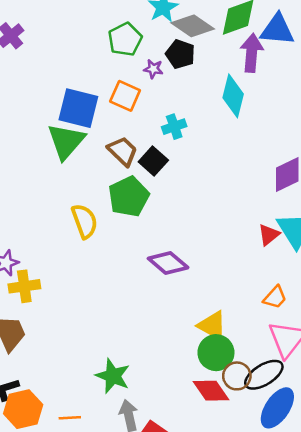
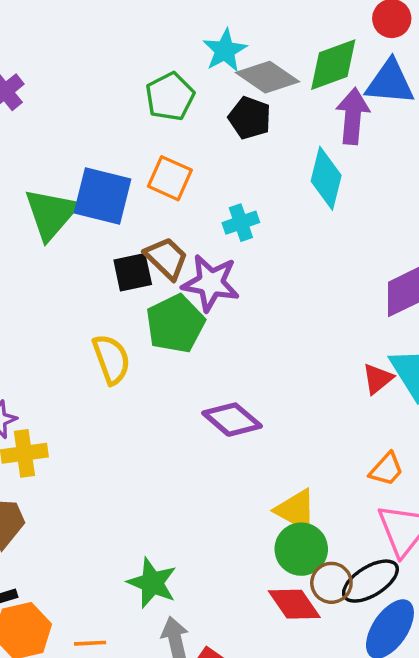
purple star: (153, 69) -> (211, 283), moved, size x2.0
green triangle: (66, 141) -> (51, 214), moved
black square: (153, 161) -> (133, 272), moved, turned 36

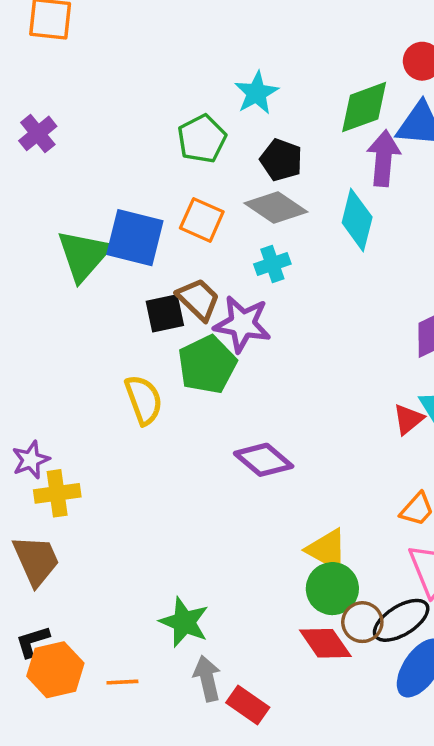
gray diamond: (268, 77) -> (276, 208), moved

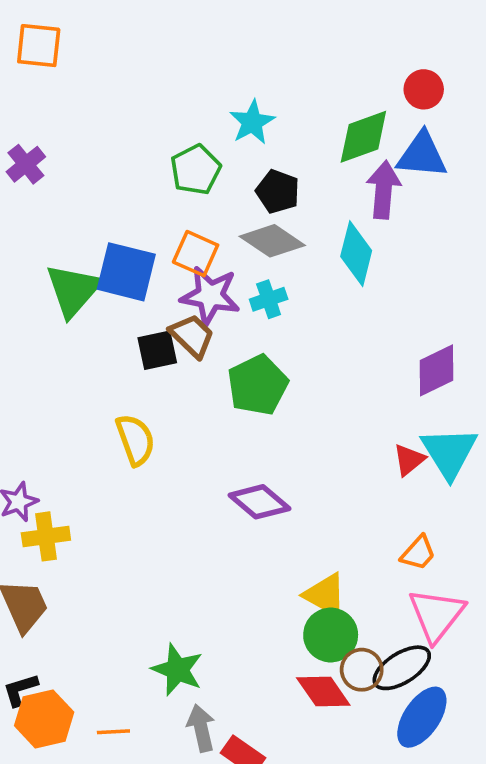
purple star: (242, 324) -> (210, 296), moved
green pentagon: (207, 365) -> (258, 385), moved

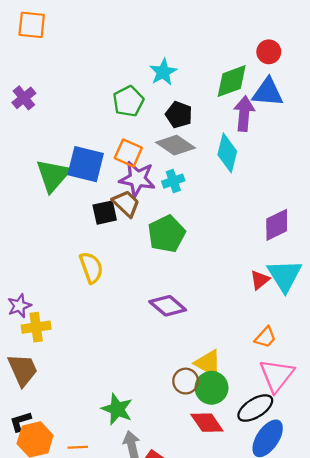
brown circle: (362, 670) -> (186, 381), moved

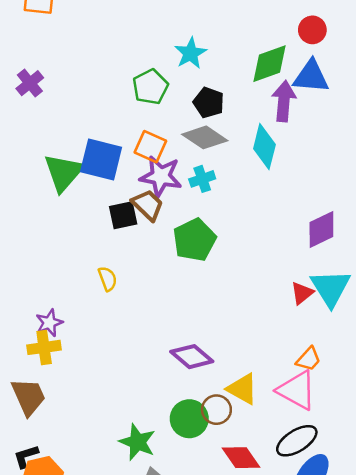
yellow semicircle: (91, 268) -> (108, 279), size x0.7
purple star: (19, 306) -> (49, 323), moved
purple diamond: (168, 306) -> (192, 357), moved
pink triangle: (277, 375) -> (297, 390), moved, turned -39
green circle: (211, 388) -> (189, 419), moved

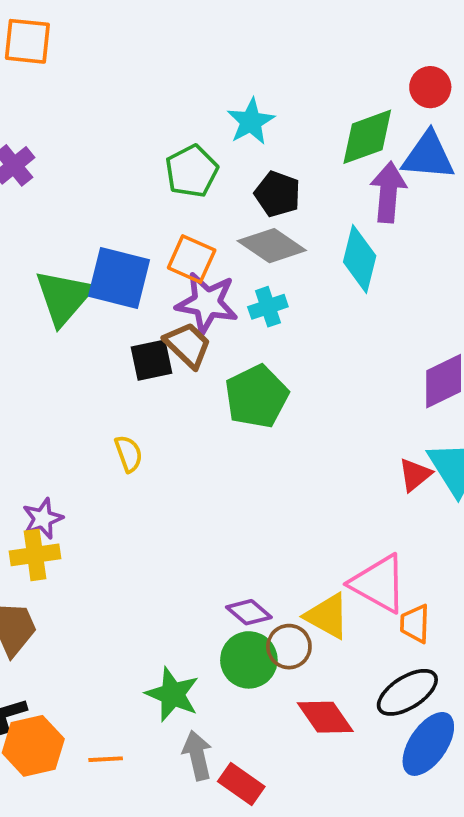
purple diamond: (192, 357) -> (249, 612), moved, size x0.7
orange trapezoid: (308, 359) -> (415, 624), moved, turned 140
pink triangle: (297, 390) -> (379, 584), moved

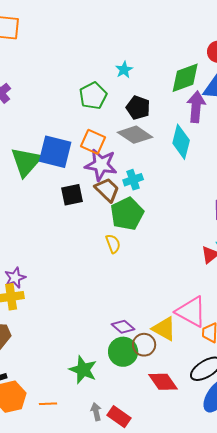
cyan star: (251, 121) -> (124, 70), size x0.7
cyan cross: (268, 307) -> (133, 180), moved
brown trapezoid: (188, 345) -> (107, 190), moved
yellow semicircle: (129, 454) -> (113, 244), moved
gray arrow: (197, 755) -> (96, 412), moved, size x0.7

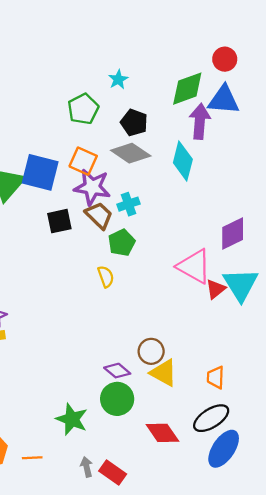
green pentagon: (127, 214) -> (122, 243), size x0.7
pink triangle: (191, 312) -> (194, 266), moved
brown circle: (144, 345) -> (151, 351), moved

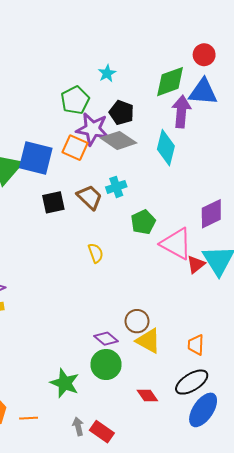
purple star: (92, 187) -> (93, 129), moved
green pentagon: (122, 243) -> (143, 222), moved
red diamond: (162, 433) -> (147, 395), size x0.7

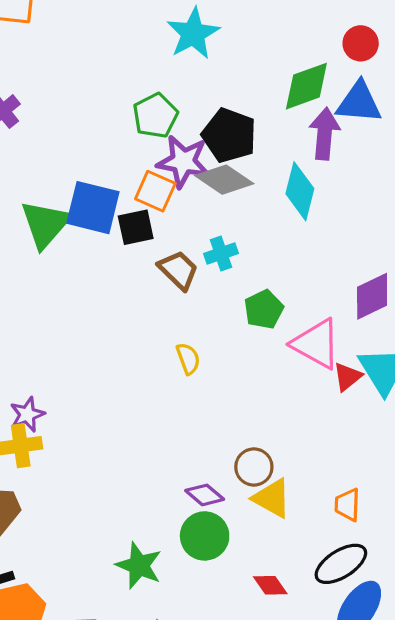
cyan star: (107, 73) -> (193, 34), moved, size x1.8
black pentagon: (121, 113) -> (229, 135), size x1.4
black square: (53, 202) -> (136, 227), moved

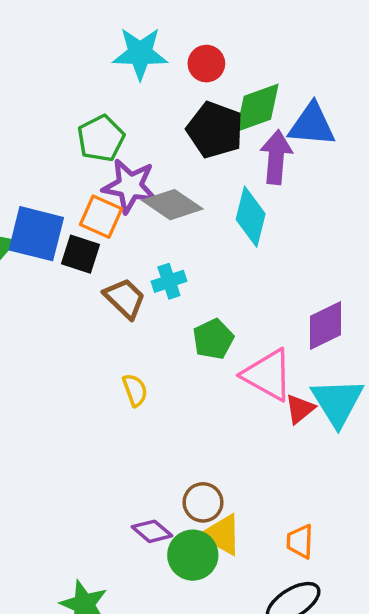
cyan star: (193, 34) -> (140, 53), turned 30
red circle: (361, 43) -> (206, 64), moved
black pentagon: (229, 135) -> (215, 130), moved
black square: (136, 227) -> (81, 254), turned 30
green circle: (205, 536) -> (193, 555), moved

